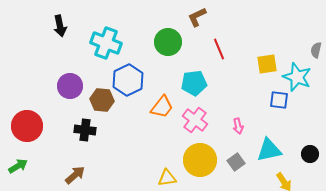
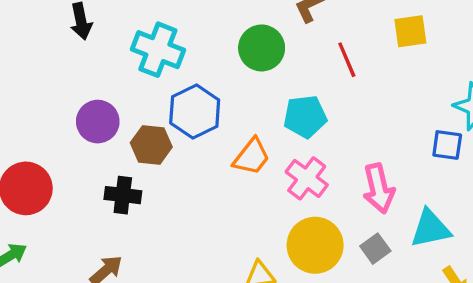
yellow square: (267, 64) -> (410, 31), moved
pink arrow: (238, 126) -> (379, 188), size x1.8

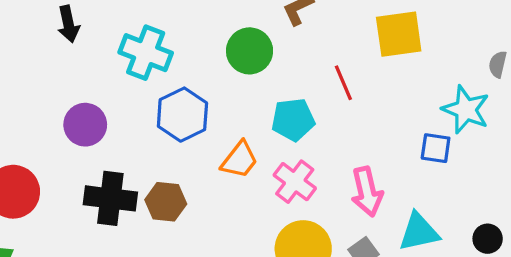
yellow square: (410, 31) -> (399, 34), size x1.4
red line: (347, 60) -> (343, 83), moved
brown hexagon: (151, 145) -> (166, 202), moved
black cross: (123, 195) -> (110, 198), size x1.4

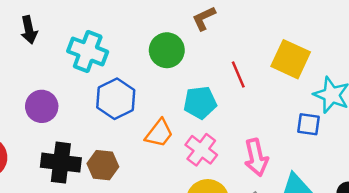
yellow square: (399, 34) -> (291, 59), moved, turned 33

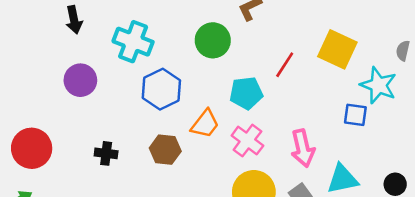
red line: (238, 74) -> (285, 65), turned 56
purple circle: (42, 106) -> (80, 80), moved
black cross: (61, 163) -> (106, 153), size x0.6
brown hexagon: (103, 165) -> (165, 150), moved

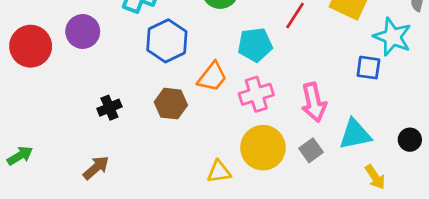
pink cross: (247, 141) -> (256, 94), turned 36
red circle: (32, 148) -> (31, 46), moved
black cross: (106, 153) -> (109, 108), turned -30

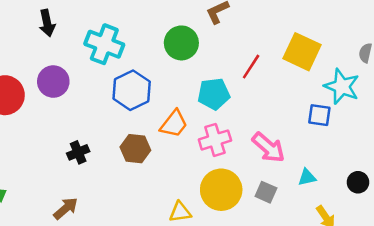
pink arrow: (314, 102) -> (268, 147), turned -36
cyan triangle: (355, 134) -> (307, 177), size x0.6
gray square: (311, 150) -> (266, 192), turned -30

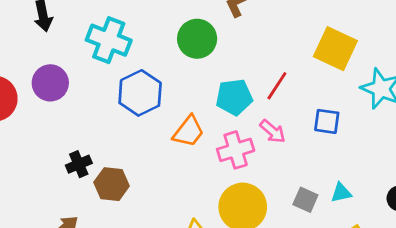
red line: (251, 67) -> (277, 86), moved
blue square: (319, 115) -> (327, 121), moved
pink arrow: (268, 147) -> (273, 131), moved, size x0.7
brown hexagon: (135, 149) -> (112, 184), moved
gray square: (266, 192) -> (305, 200), moved

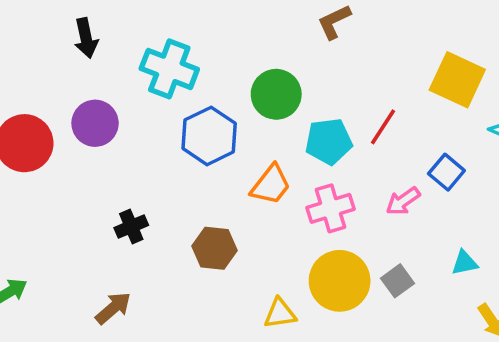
green circle: (197, 39) -> (276, 94), moved
blue square: (327, 121) -> (446, 172), turned 32
pink arrow: (273, 131) -> (403, 201), moved, turned 104
brown hexagon: (112, 184) -> (215, 248), moved
gray square: (305, 200) -> (398, 281), moved, turned 30

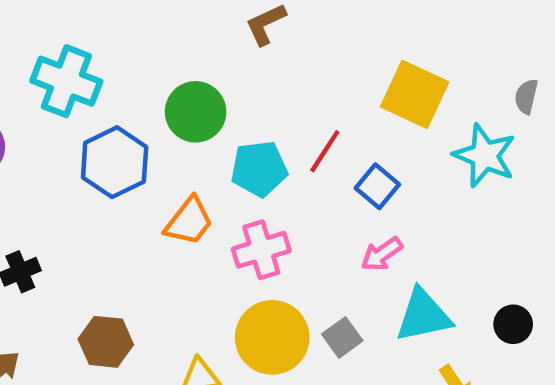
blue square: (446, 172) -> (377, 186), moved
pink arrow: (403, 201) -> (382, 254), moved
brown hexagon: (215, 248) -> (106, 342), moved
cyan triangle: (465, 263) -> (423, 316), size x1.8

